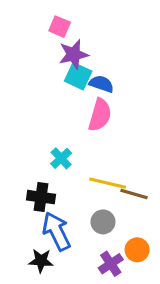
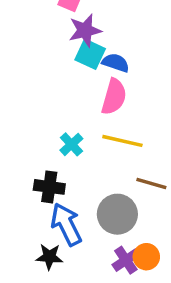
yellow line: (108, 183) -> (122, 141), moved
gray circle: (103, 222) -> (117, 214), size x1.5
orange circle: (137, 250) -> (146, 257), moved

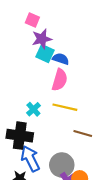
black cross: (49, 187) -> (20, 136), size x1.4
gray circle: (117, 214) -> (62, 165), moved

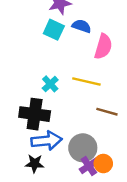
cyan square: (45, 54) -> (54, 30), moved
pink semicircle: (60, 80) -> (103, 47), moved
blue arrow: (30, 159) -> (47, 141), turned 110

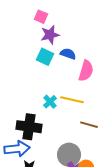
cyan cross: (50, 84) -> (50, 102), moved
blue arrow: (47, 141) -> (17, 149), moved

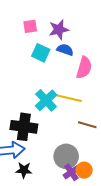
pink square: (41, 17) -> (30, 26), moved, turned -32
purple star: (50, 35) -> (59, 30), moved
cyan cross: (50, 102) -> (46, 100), size x1.5

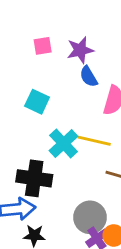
blue semicircle: (65, 50) -> (89, 77), turned -140
cyan square: (41, 53) -> (37, 102), moved

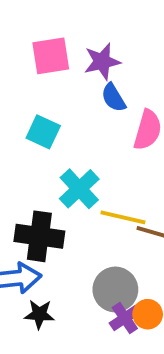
pink square: (43, 46) -> (51, 56), size x1.5
yellow line: (94, 141) -> (123, 217), moved

